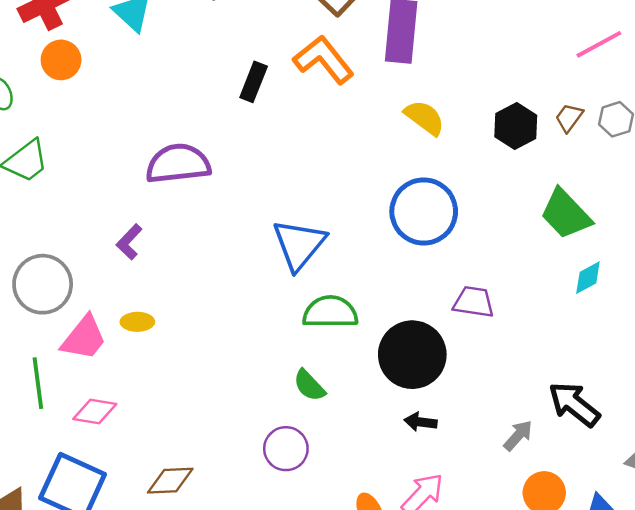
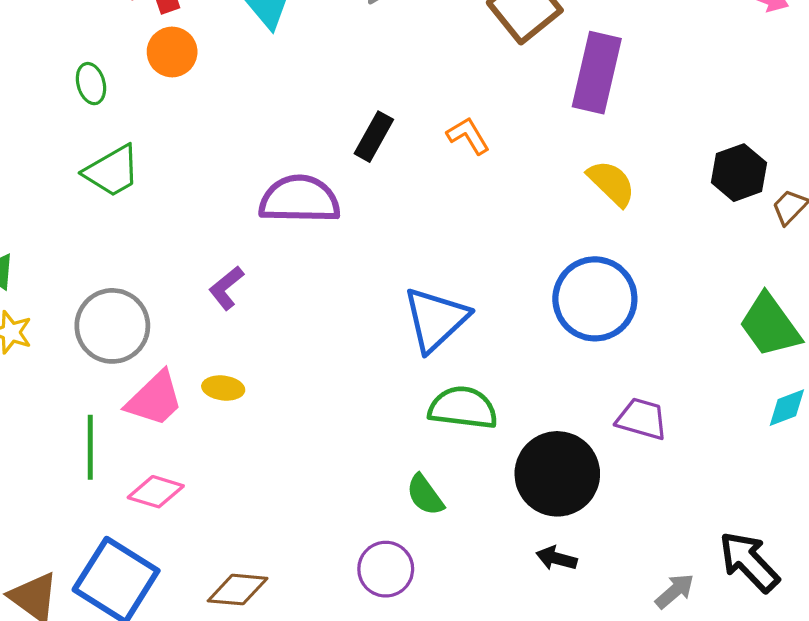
orange L-shape: (324, 60) -> (468, 136), moved, size x0.6
black rectangle: (254, 82) -> (374, 137), moved
black hexagon: (516, 126) -> (739, 173), moved

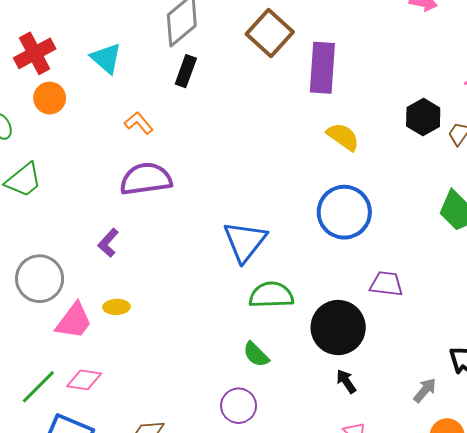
orange L-shape: (468, 136) -> (139, 123), moved
black rectangle: (374, 137) -> (186, 71), moved
green line: (90, 447) -> (38, 387), moved, turned 54
black arrow: (556, 558) -> (346, 381), turned 50

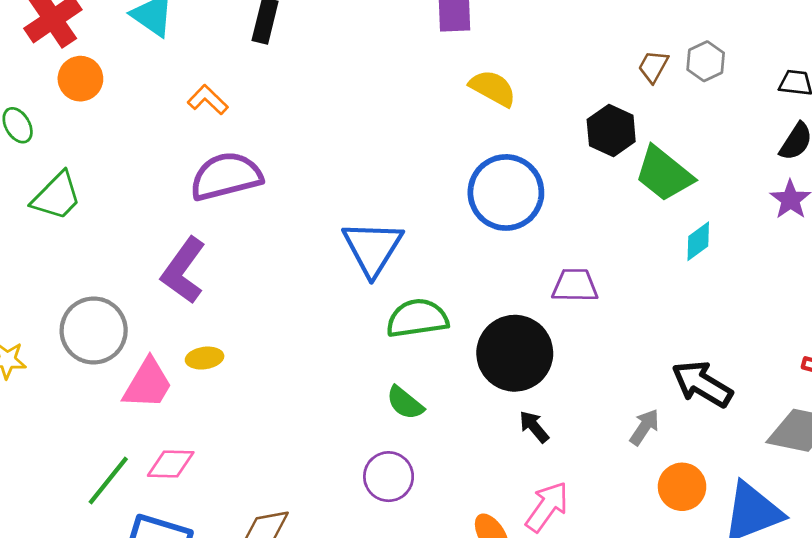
black hexagon: (423, 117) -> (611, 130), moved
purple L-shape: (108, 243) -> (183, 270), size x1.6

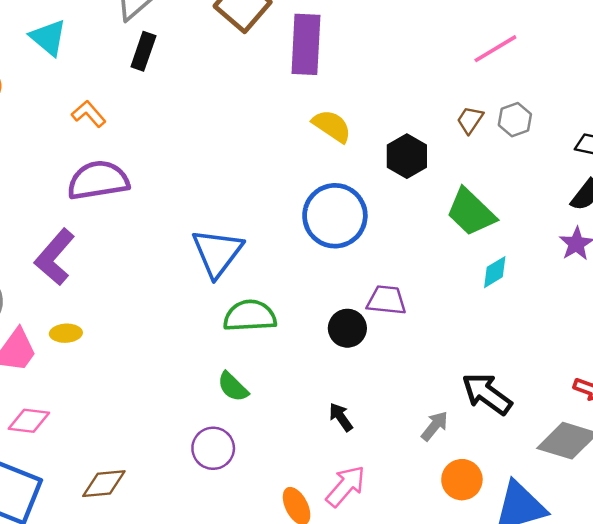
black hexagon: (611, 130) -> (407, 156), moved
black circle: (515, 353) -> (347, 328), moved, size x0.6

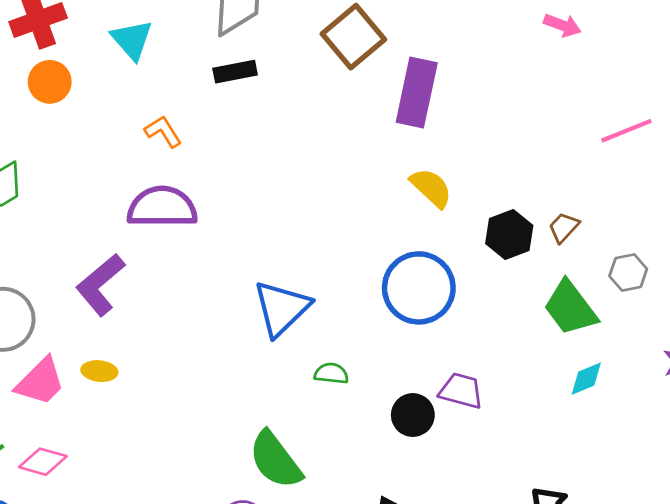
black rectangle: (143, 51) -> (235, 72), turned 51
brown trapezoid: (470, 120) -> (564, 227), moved
gray hexagon: (515, 120) -> (628, 272), moved
green semicircle: (250, 316) -> (331, 373), moved, size x0.6
green semicircle: (233, 387) -> (275, 460), size x1.6

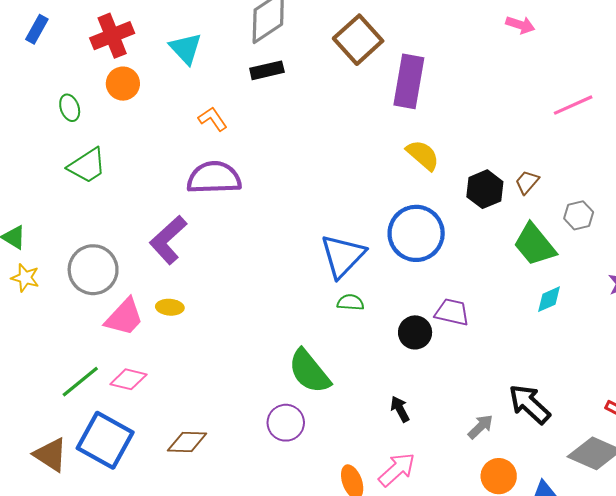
blue triangle: (282, 308) -> (343, 256), moved

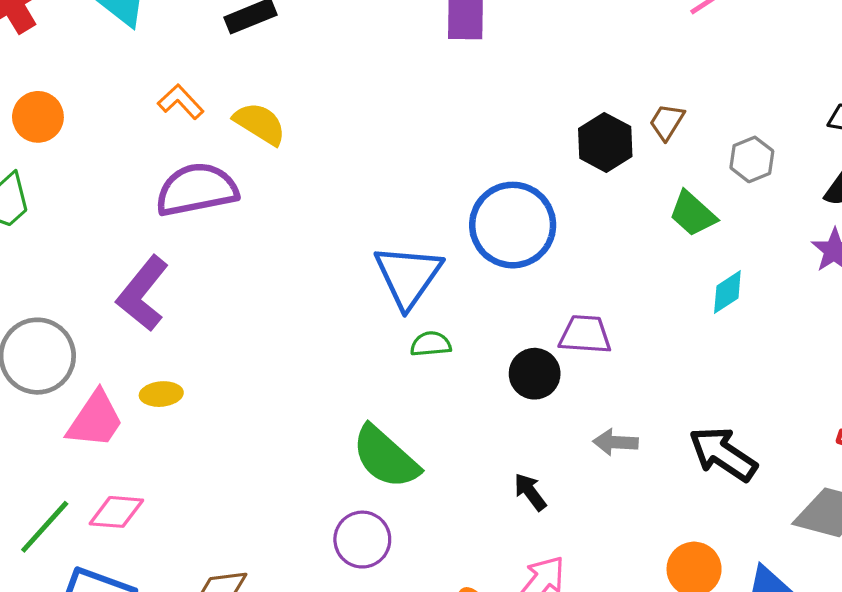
orange circle: (123, 84) -> (38, 117), moved
yellow semicircle: (423, 155) -> (260, 124), moved
green trapezoid: (535, 245) -> (693, 214), size x0.7
gray arrow: (481, 427) -> (615, 442), moved, turned -124

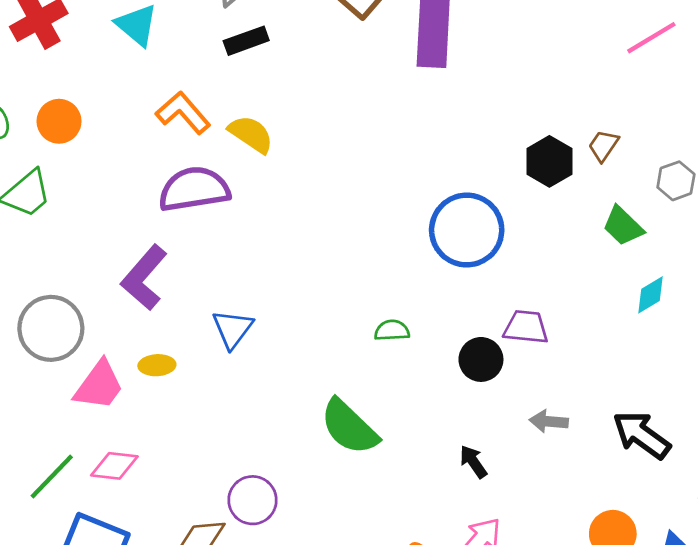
orange L-shape: (181, 102) -> (183, 113), size x1.4
blue triangle: (408, 276) -> (233, 329), moved, size x0.7
purple circle: (362, 540) -> (252, 500), moved

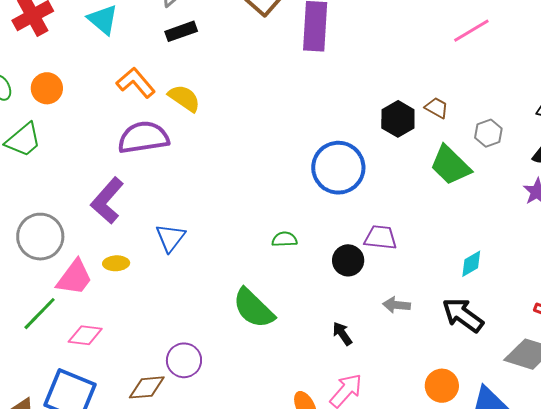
brown trapezoid: (603, 146) -> (437, 108), turned 85
green trapezoid: (623, 226) -> (450, 165), size x1.4
cyan diamond: (651, 295) -> (471, 264), moved
green line: (52, 476) -> (40, 314), moved

